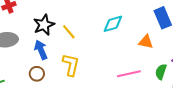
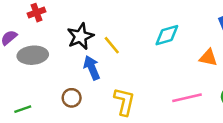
blue arrow: (41, 50) -> (92, 68), moved
yellow L-shape: (71, 65) -> (124, 102), moved

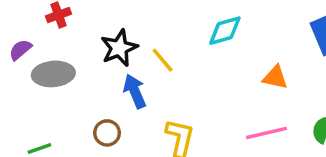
cyan diamond: (167, 35) -> (225, 31), moved
orange triangle: (208, 58) -> (275, 77), moved

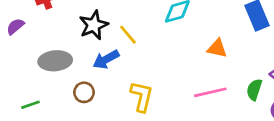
gray ellipse: (53, 74) -> (55, 61), moved
blue arrow: (135, 91) -> (106, 59), turned -96

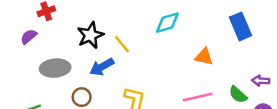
purple semicircle: (15, 26) -> (29, 37), moved
green semicircle: (254, 90) -> (238, 95), turned -66

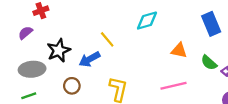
black star: (90, 35) -> (59, 50), moved
gray ellipse: (55, 68) -> (32, 69), moved
green semicircle: (238, 95) -> (209, 63), moved

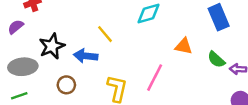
blue arrow: (90, 59) -> (86, 56), turned 35
pink line: (174, 86) -> (155, 78), moved, turned -50

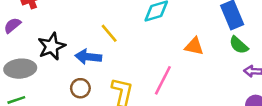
green semicircle: (216, 59) -> (239, 45), moved
brown circle: (66, 85) -> (80, 88), moved

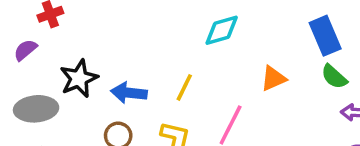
yellow line: (109, 33) -> (184, 87), moved, turned 66
orange triangle: (194, 46) -> (273, 78), turned -36

